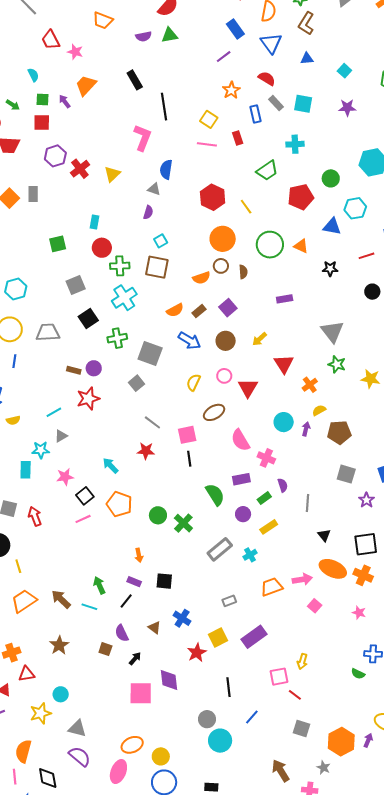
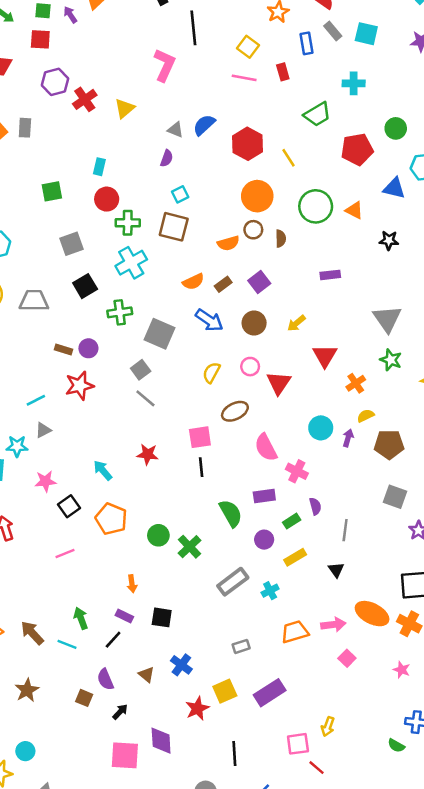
blue semicircle: (166, 169) -> (204, 125), moved, turned 36
gray line: (152, 422) -> (145, 398), moved
pink line: (83, 519) -> (65, 553), moved
black triangle: (324, 535) -> (336, 570), moved

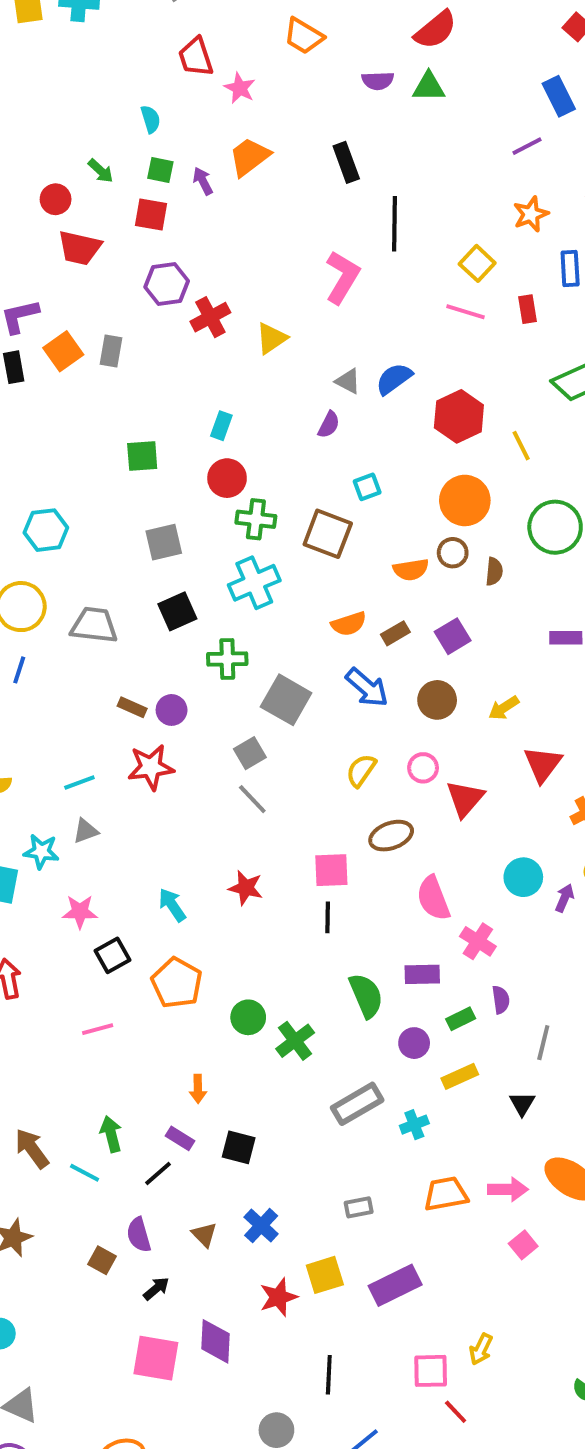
cyan square: (180, 194) -> (367, 487), moved

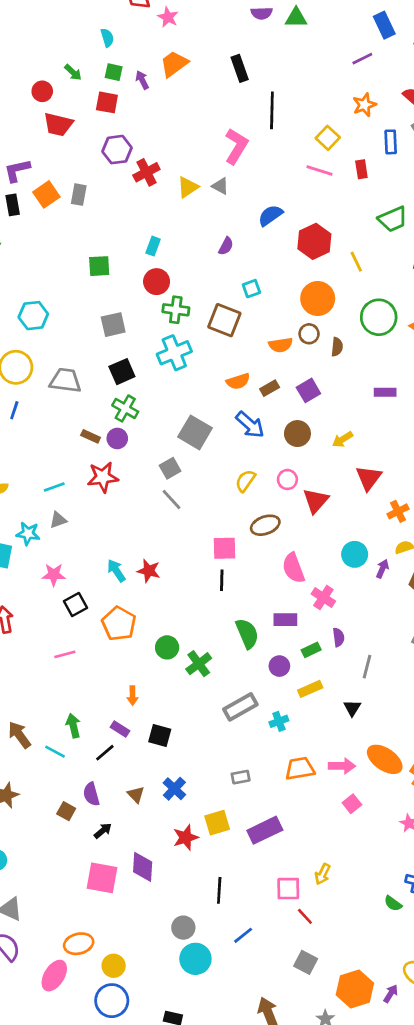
gray triangle: (348, 381) -> (220, 186), moved
green cross: (227, 659) -> (125, 408), moved, turned 30
red star: (246, 888) -> (149, 571), moved

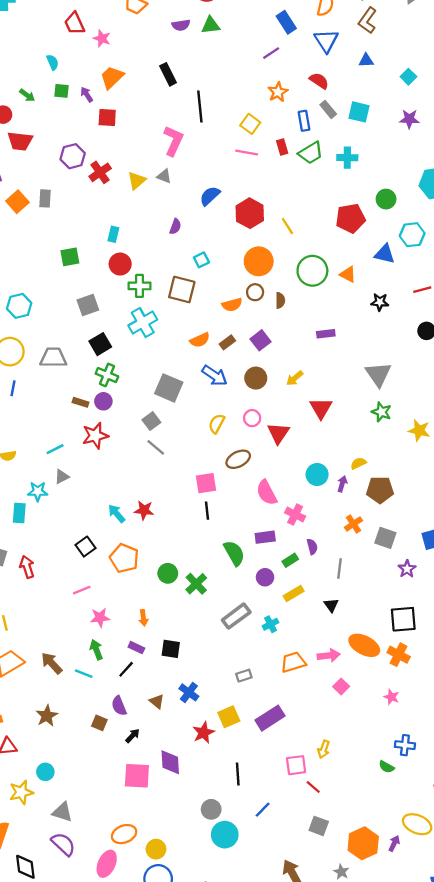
red square: (107, 102) -> (107, 117), moved
green trapezoid: (393, 219) -> (311, 153), moved
orange cross: (398, 511) -> (353, 524), moved
pink star: (54, 575) -> (100, 618), moved

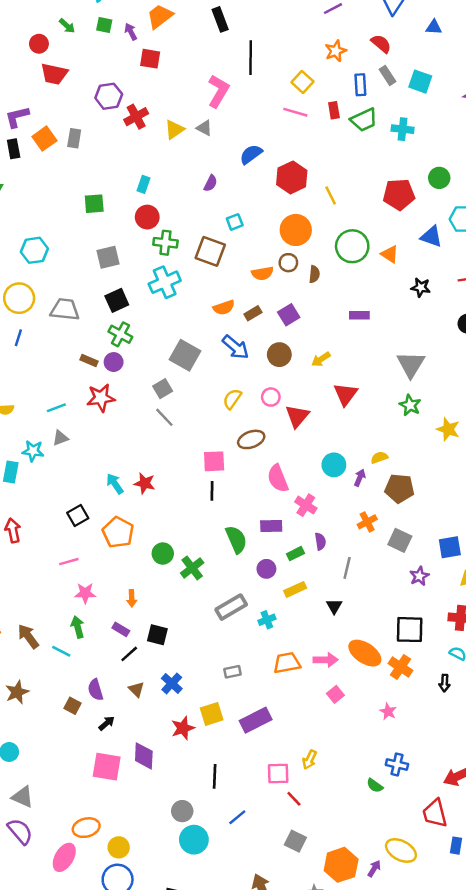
black line: (126, 669) -> (129, 654), moved

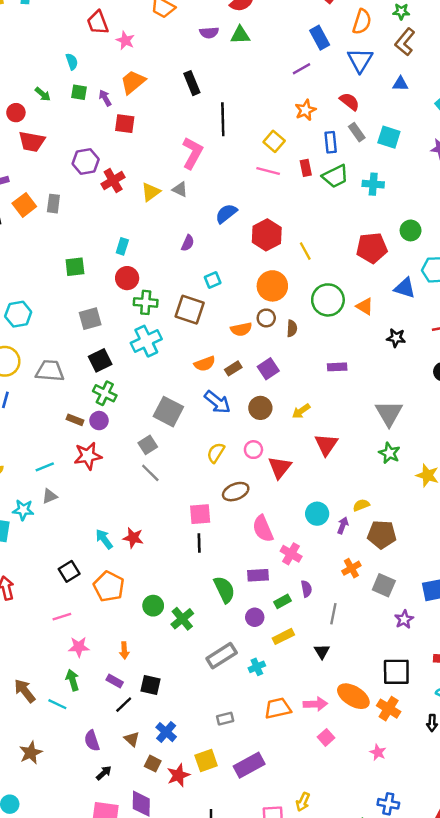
brown star: (17, 692) -> (31, 753), moved
brown square: (73, 706) -> (153, 764), moved

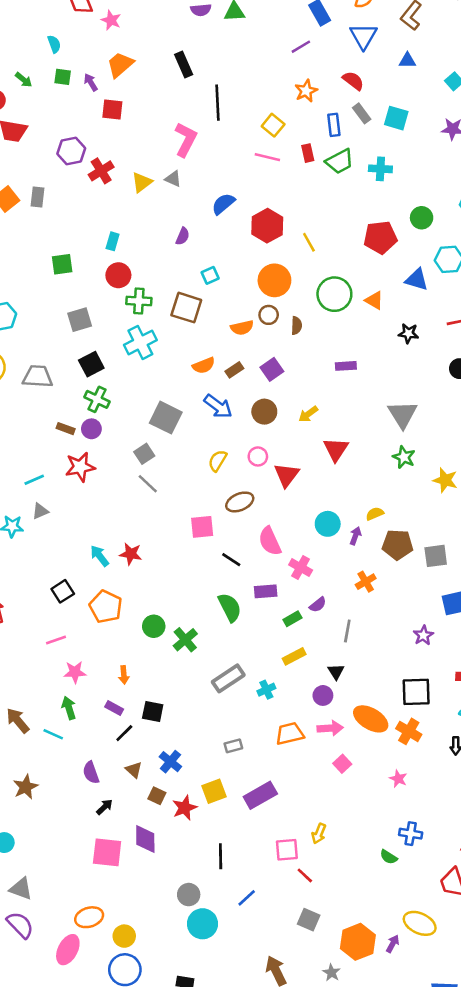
black line: (199, 543) -> (231, 560), moved, turned -54
gray square: (384, 585) -> (436, 556), moved, turned -30
purple semicircle: (306, 589) -> (318, 605), turned 63
purple circle: (255, 617) -> (323, 695), moved

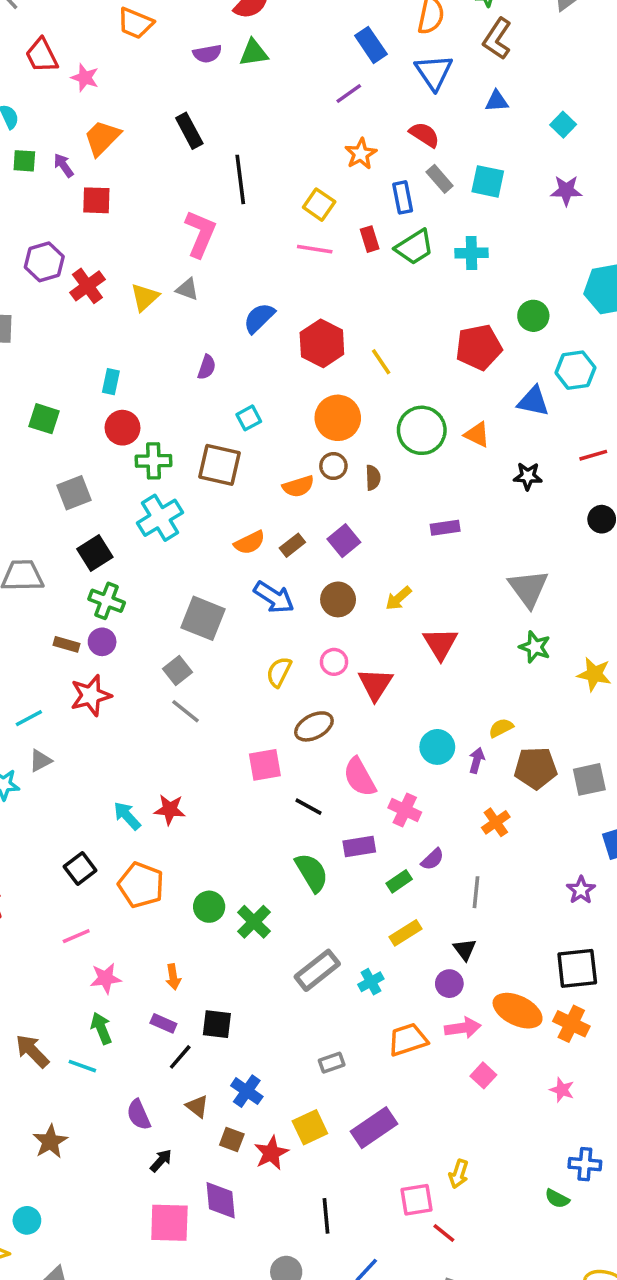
green square: (62, 264) -> (44, 419), turned 30

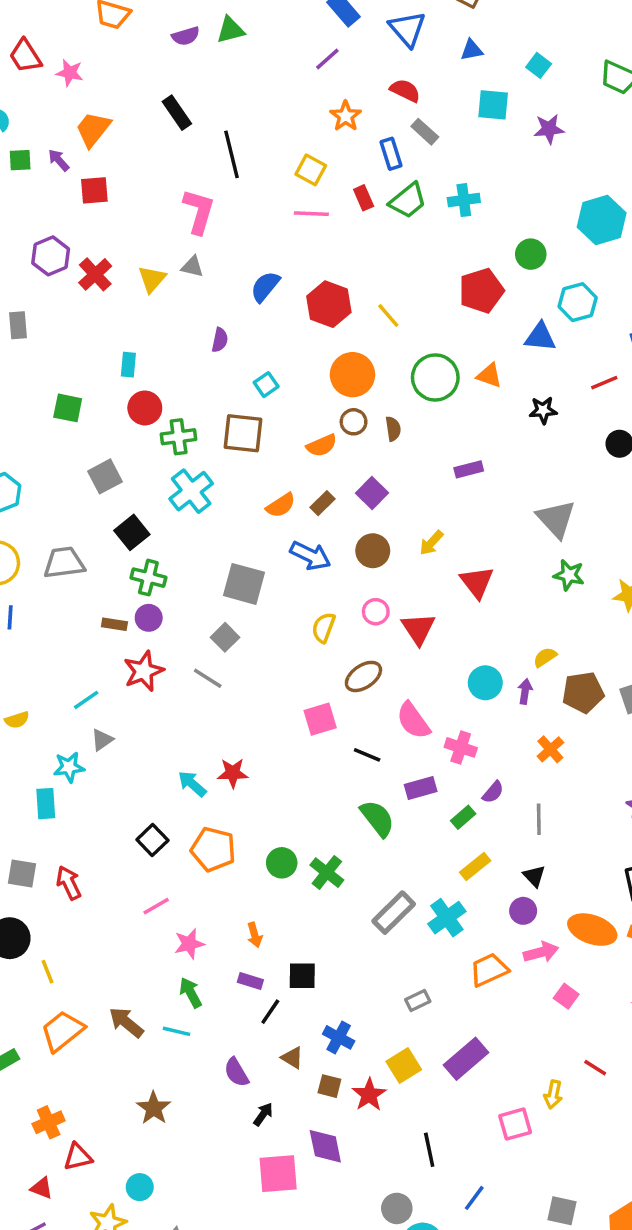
cyan square: (488, 181) -> (493, 105), moved
gray line: (185, 711) -> (208, 678), moved
cyan cross: (371, 982) -> (447, 918), size x1.5
red line: (444, 1233) -> (595, 1068), moved

